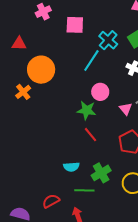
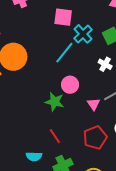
pink square: (75, 25) -> (63, 17), moved
red line: (91, 135) -> (55, 136), moved

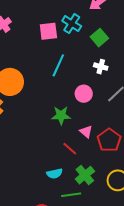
cyan cross: (83, 34) -> (72, 24), moved
pink circle: (70, 85) -> (84, 94), moved
pink triangle: (94, 104) -> (86, 132), moved

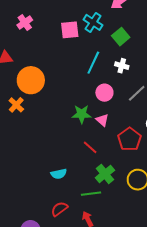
cyan line: (58, 65) -> (93, 63), moved
pink triangle: (86, 132) -> (102, 120), moved
cyan semicircle: (55, 173) -> (59, 174), moved

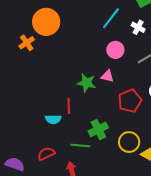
green star: (82, 114) -> (87, 83), moved
pink triangle: (102, 120) -> (107, 76), turned -40
red line: (90, 147) -> (69, 106), moved, turned 35

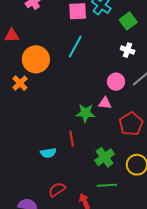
cyan line: (111, 18) -> (75, 46), moved
pink circle: (115, 50) -> (116, 82), moved
cyan semicircle: (53, 119) -> (48, 153), moved
green line: (80, 146) -> (107, 185), moved

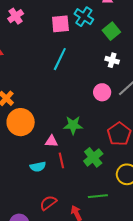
orange circle: (36, 59) -> (21, 122), moved
pink triangle: (105, 103) -> (51, 141), moved
red line: (72, 139) -> (61, 160), moved
green cross: (105, 157) -> (93, 157), moved

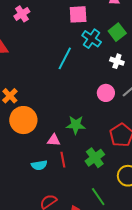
cyan cross: (84, 17) -> (92, 39), moved
pink square: (60, 24) -> (78, 14), moved
green line: (98, 196) -> (98, 197), turned 60

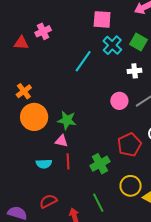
pink cross: (22, 14) -> (43, 31), moved
green square: (117, 32) -> (139, 42), turned -30
white cross: (117, 61) -> (135, 71), turned -32
green star: (76, 125) -> (67, 120), moved

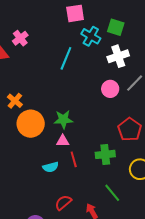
white cross: (135, 71) -> (118, 56), size x1.5
green cross: (100, 164) -> (105, 154), turned 36

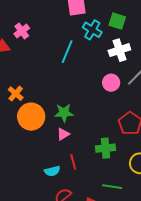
pink triangle: (63, 141) -> (63, 134), turned -32
red line: (74, 159) -> (73, 162), moved
cyan semicircle: (51, 167) -> (52, 171), moved
green line: (112, 193) -> (112, 187), turned -42

